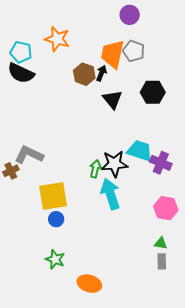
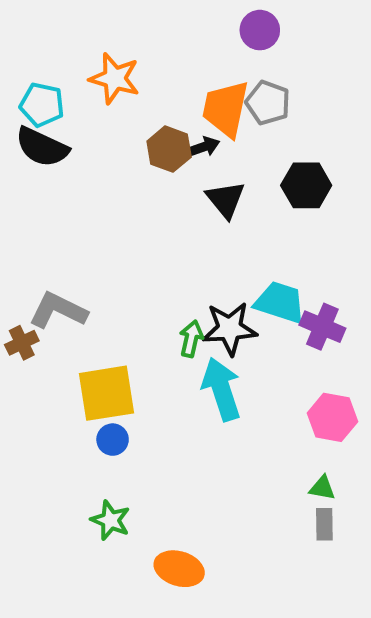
black arrow: (101, 73) -> (203, 147), turned 49

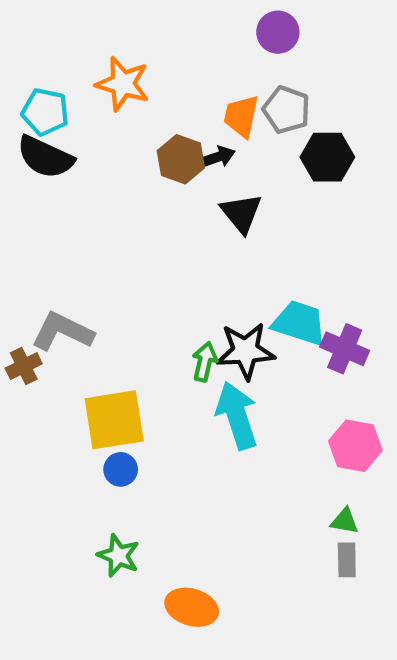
orange trapezoid: (226, 109) -> (241, 116), size x0.7
black hexagon: (306, 185) -> (327, 157), moved

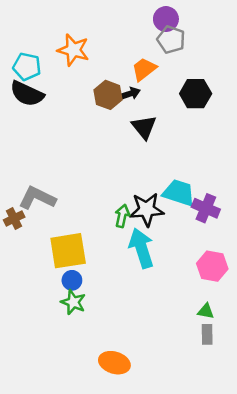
gray pentagon: (286, 110) -> (171, 40), moved
orange trapezoid: (241, 116) -> (144, 69), turned 40
green star: (118, 556) -> (73, 302), moved

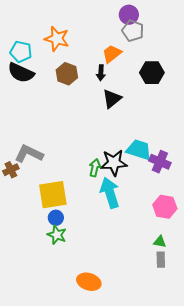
black arrow: (130, 94) -> (101, 73), turned 112
brown hexagon: (108, 95) -> (67, 74), moved
black triangle: (144, 127) -> (112, 99), turned 30

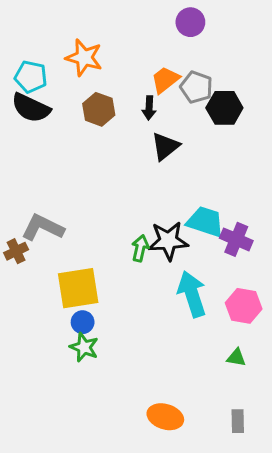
gray pentagon: (133, 31) -> (196, 87), moved
cyan arrow: (110, 193) -> (192, 294), moved
gray rectangle: (161, 260) -> (238, 421), moved
orange ellipse: (89, 282) -> (165, 417), moved

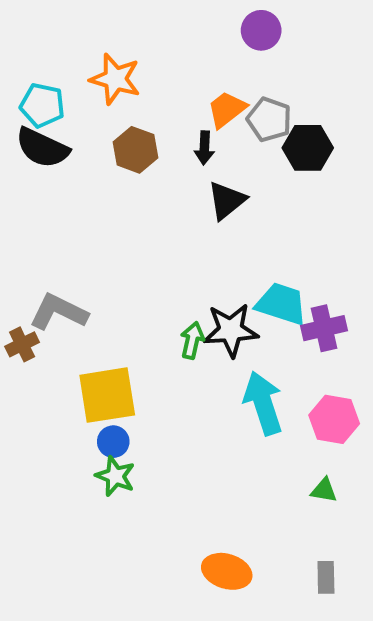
purple cross: (236, 239) -> (324, 328), turned -36

